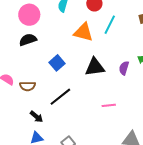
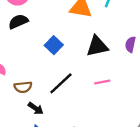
brown semicircle: (28, 86) -> (23, 87), moved
pink line: (109, 105) -> (102, 82), moved

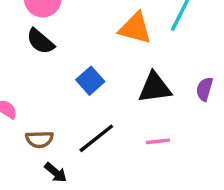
black semicircle: (18, 22) -> (40, 41), turned -120

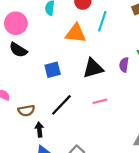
blue square: (90, 81) -> (53, 70), turned 35
black arrow: (56, 172) -> (39, 130), turned -128

